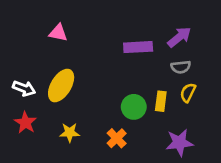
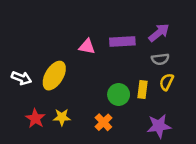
pink triangle: (58, 33) -> (87, 47), moved
red star: (25, 123) -> (35, 118), moved

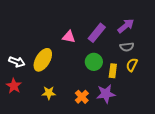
purple rectangle: (122, 41) -> (97, 33), turned -48
green circle: (119, 94) -> (94, 62), moved
red star: (35, 118) -> (14, 86), moved
purple star: (159, 126) -> (106, 94), moved

